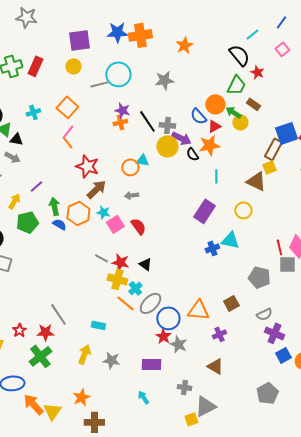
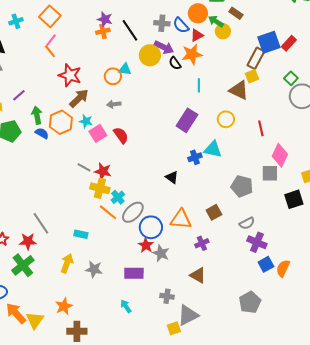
gray cross: (167, 125) -> (162, 23), moved
red line: (279, 247) -> (261, 128), moved
black triangle: (145, 264) -> (172, 177), moved

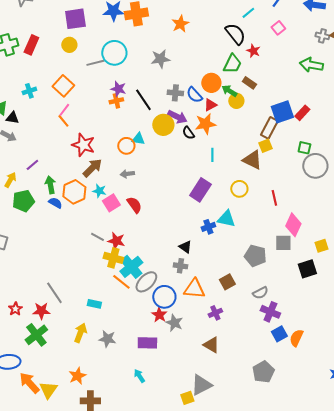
green square: (291, 78) -> (304, 148), turned -32
cyan cross: (118, 197) -> (131, 267), size x1.6
gray cross: (167, 296) -> (180, 266), moved

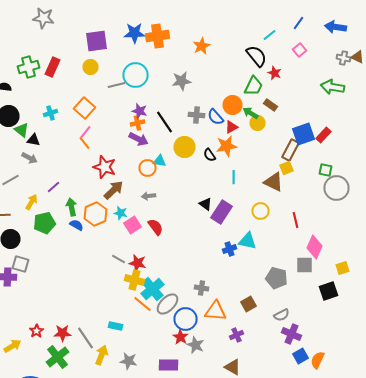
purple arrow: (177, 117) -> (138, 139), moved
black triangle: (185, 247) -> (206, 204), moved
gray line: (54, 293) -> (86, 338), moved

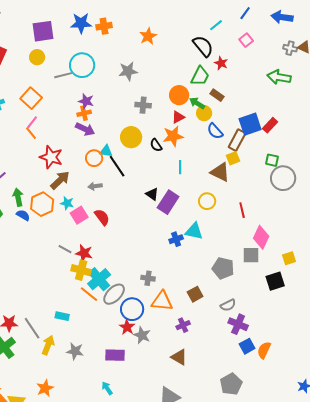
orange cross: (158, 36) -> (104, 26), size x0.7
blue semicircle: (216, 117) -> (215, 131), moved
black line: (164, 122) -> (117, 166), moved

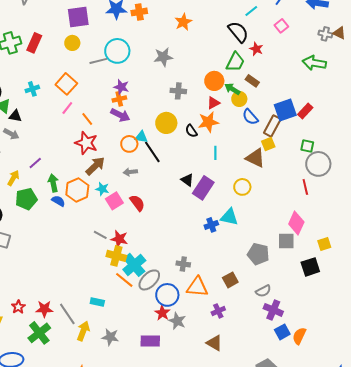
orange line: (31, 133) -> (87, 119), moved
red line: (242, 210) -> (305, 187), moved

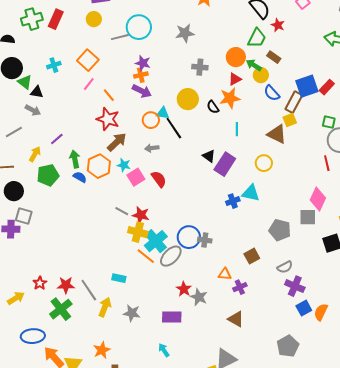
orange triangle: (197, 287) -> (225, 274), moved, size x0.6
blue circle: (167, 295) -> (189, 237), moved

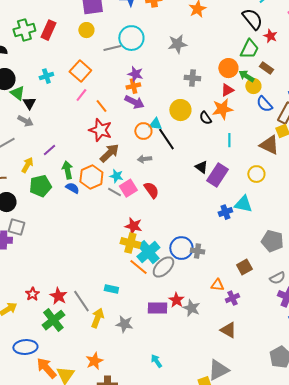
black triangle: (37, 92) -> (29, 103), turned 48
gray line: (122, 211) -> (114, 192), moved
red star: (66, 285) -> (58, 296), turned 30
purple rectangle: (172, 317) -> (157, 308), moved

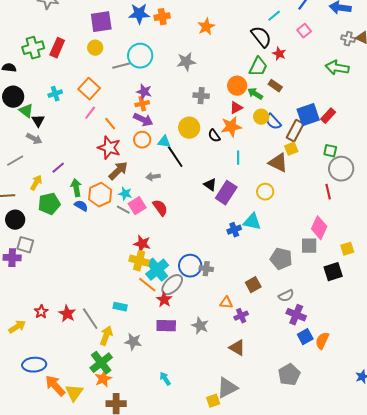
yellow circle: (253, 86) -> (261, 117), moved
orange circle: (143, 131) -> (142, 140), moved
red star: (176, 300) -> (164, 300), moved
green cross: (53, 320) -> (101, 363), moved

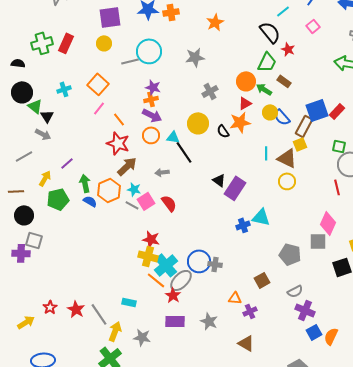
gray cross: (201, 96) -> (210, 91), turned -35
cyan line: (238, 158) -> (266, 153), moved
yellow circle: (265, 192) -> (287, 181), moved

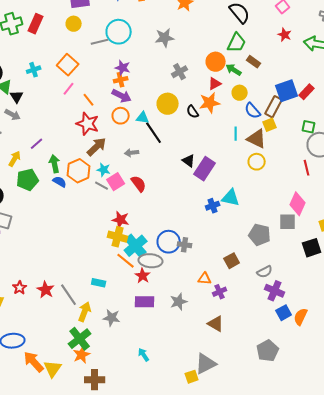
red star: (288, 49) -> (285, 35), moved
blue semicircle: (282, 117) -> (253, 111), moved
gray ellipse: (181, 280) -> (151, 261), turned 50
gray star: (209, 321) -> (179, 302), turned 30

